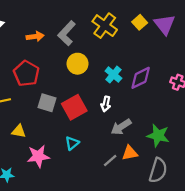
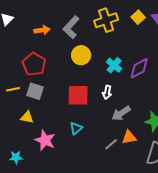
yellow cross: (105, 26) -> (106, 20), turned 35
gray square: (47, 103) -> (35, 91), moved
red square: (74, 107) -> (78, 95), turned 30
pink star: (38, 156) -> (45, 140), turned 30

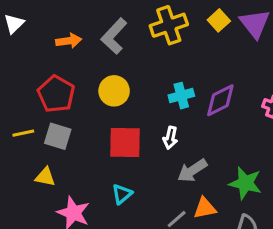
yellow circle: (81, 55) -> (114, 91), moved
cyan cross: (114, 65) -> (181, 96), turned 35

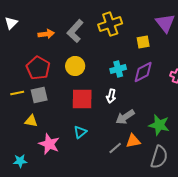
yellow square: (219, 20) -> (143, 42), moved, turned 32
gray square: (58, 136) -> (39, 95), turned -30

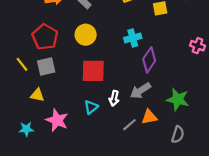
purple diamond: (143, 72) -> (149, 60), moved, turned -30
yellow line: (17, 93) -> (22, 64), turned 64
white arrow: (111, 96) -> (114, 98), moved
gray semicircle: (159, 157) -> (178, 135), size x0.7
cyan star: (20, 161) -> (26, 129), moved

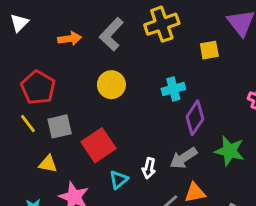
red pentagon: (45, 37) -> (38, 88), moved
red square: (93, 71) -> (98, 145), moved, turned -35
green star: (178, 99) -> (229, 151), moved

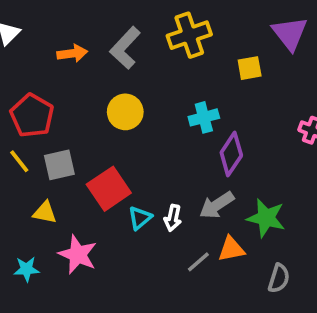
green star: (229, 151) -> (266, 218), moved
cyan triangle: (119, 180) -> (140, 218), moved

